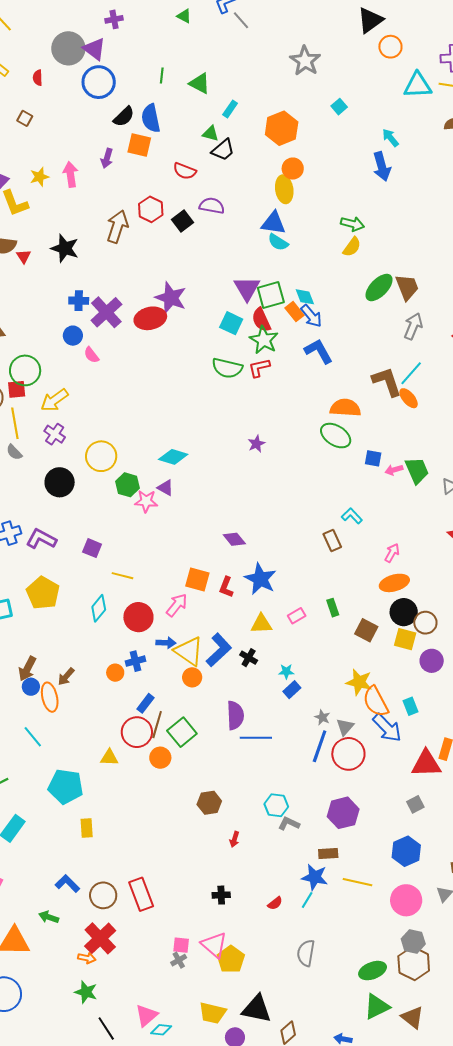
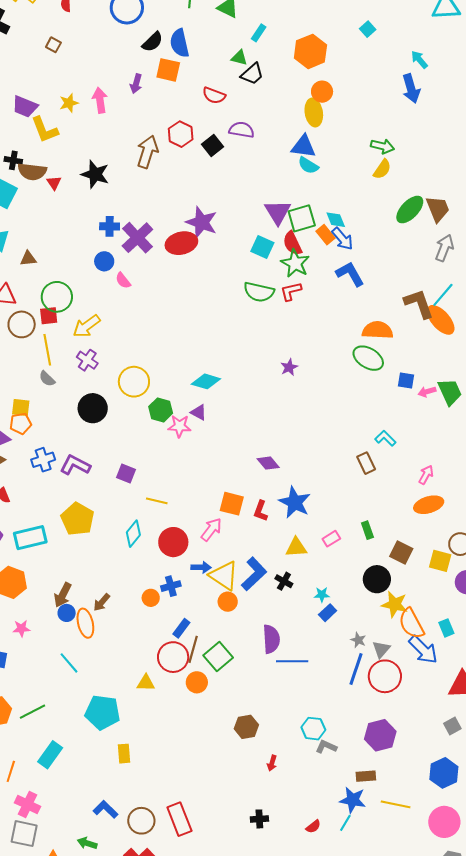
orange ellipse: (409, 398) -> (441, 320), size x1.5
black circle: (404, 612) -> (377, 579), moved

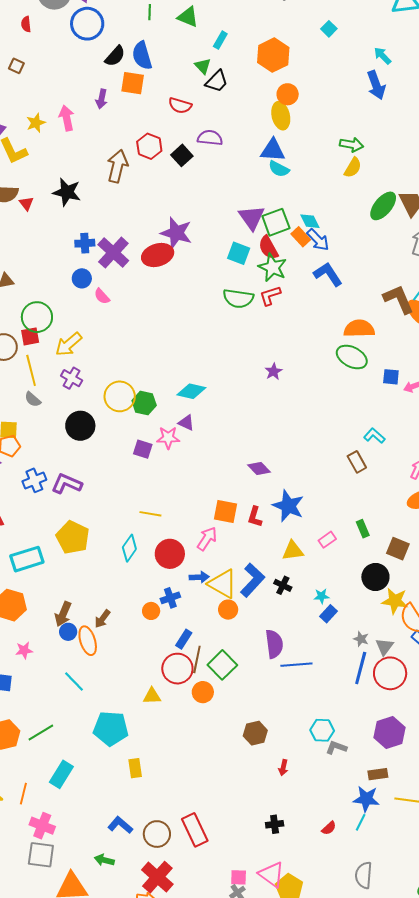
green triangle: (239, 58) -> (203, 66), turned 36
green hexagon: (161, 410) -> (144, 403), moved
purple square: (126, 474) -> (143, 449), moved

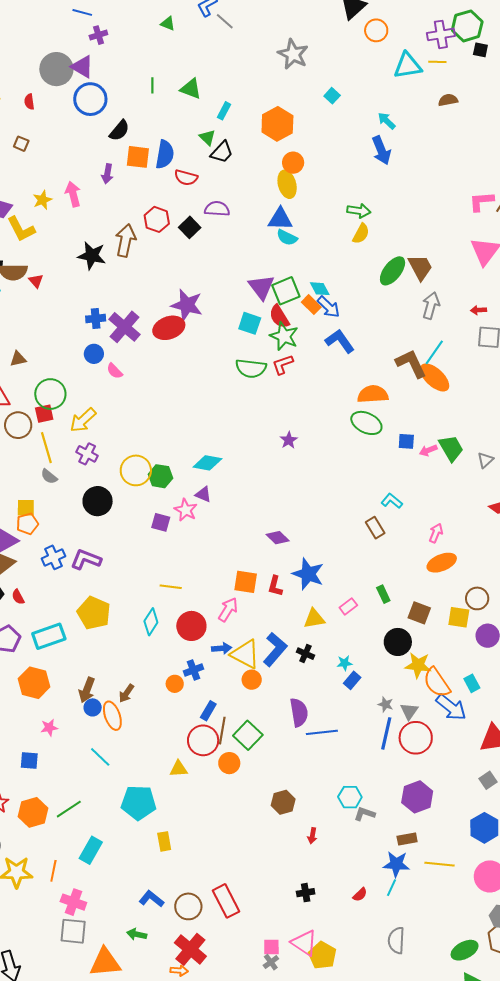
blue semicircle: (142, 56) -> (165, 154), moved, turned -152
black star: (67, 192) -> (92, 256), moved
pink star: (168, 438) -> (186, 510), turned 30

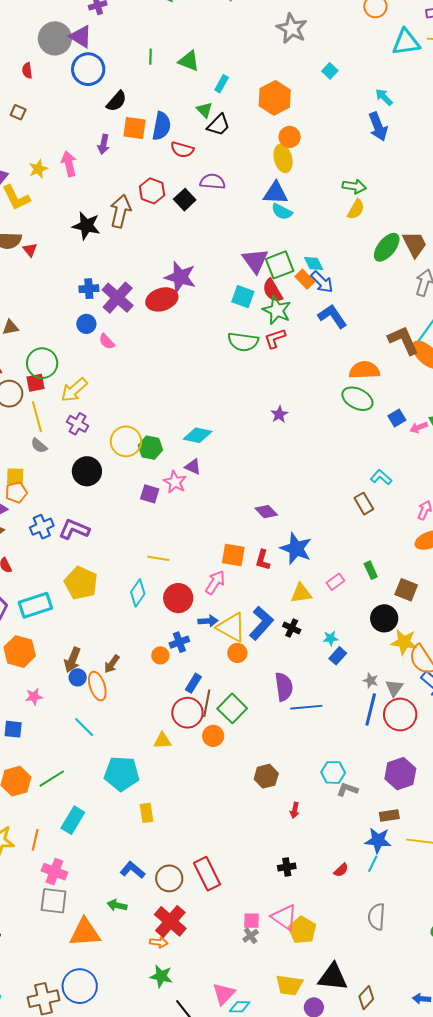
blue square: (406, 441) -> (397, 418), turned -36

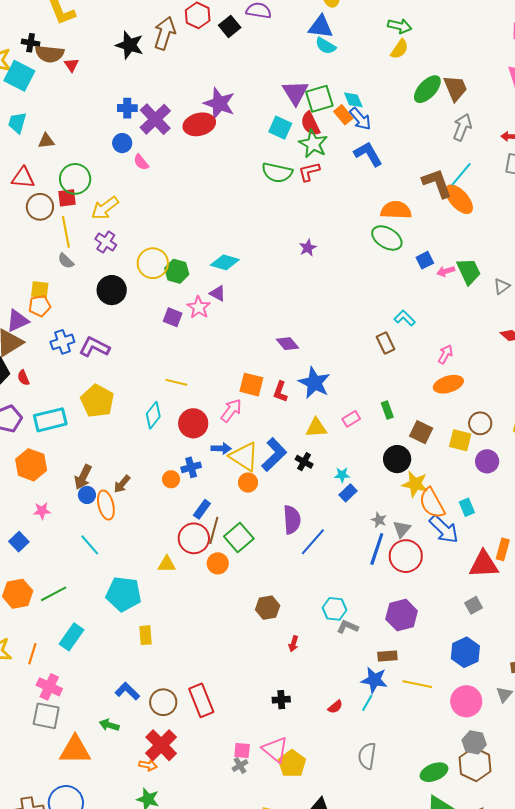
blue line: (306, 707) -> (313, 542), turned -48
blue square: (13, 729) -> (19, 542), turned 36

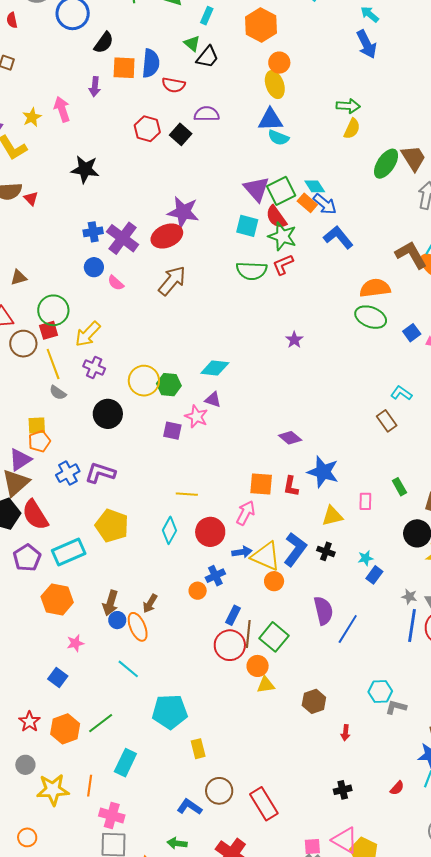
brown arrow: (165, 33) -> (172, 281), moved, turned 32
red semicircle: (23, 378) -> (35, 515), size x2.0
pink rectangle: (351, 419) -> (365, 501), turned -48
yellow triangle: (167, 564) -> (266, 685), moved
brown circle: (163, 702) -> (219, 791), moved

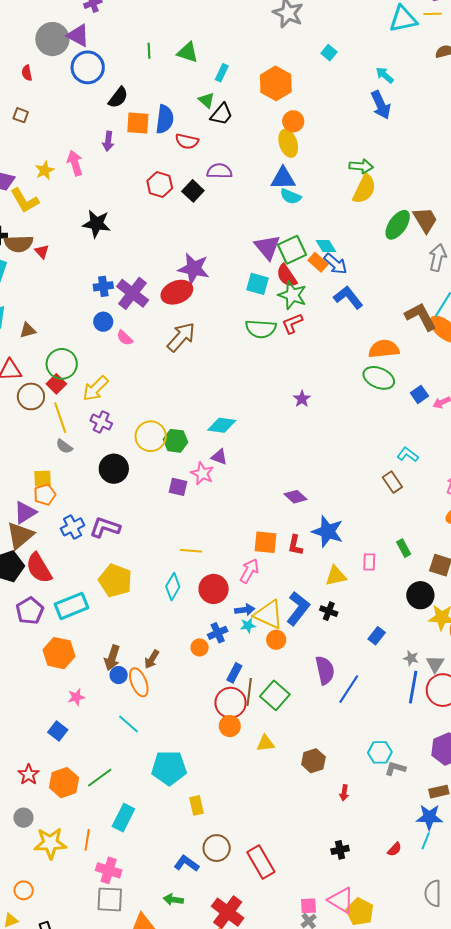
yellow semicircle: (352, 129) -> (364, 189), size x1.4
red square: (49, 330) -> (56, 384), turned -30
cyan star: (366, 558) -> (248, 626), moved
orange circle: (258, 666) -> (230, 726), moved

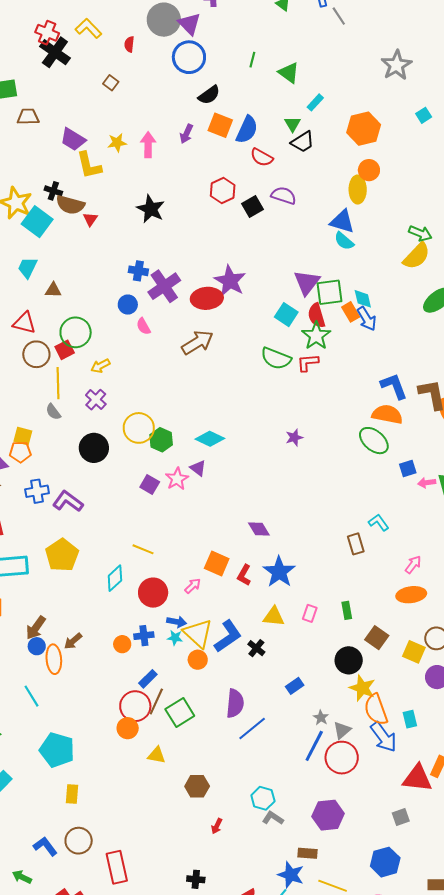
blue L-shape: (348, 297) -> (394, 386), moved
yellow arrow: (95, 388) -> (100, 366), size x0.7
pink arrow: (249, 571) -> (193, 586), size x0.7

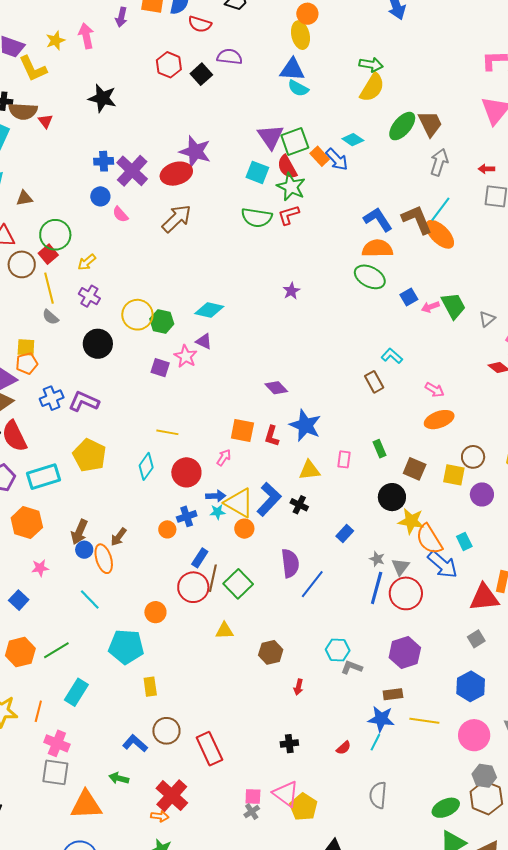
cyan diamond: (363, 299) -> (353, 140), moved, turned -30
pink arrow: (413, 565) -> (435, 390), turned 96
orange circle: (128, 728) -> (155, 612), moved

